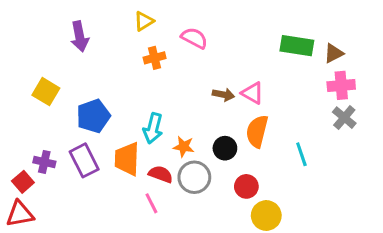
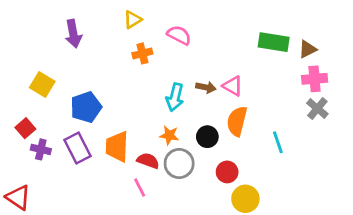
cyan arrow: (153, 128) -> (175, 97), moved
red square: (23, 182) -> (25, 128), moved
red triangle: (20, 214) -> (18, 197), turned 44

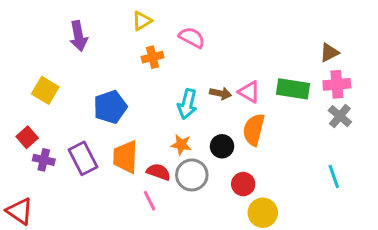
green rectangle: (274, 42) -> (293, 89), moved
blue pentagon: (86, 107) -> (110, 107), moved
cyan line: (278, 142) -> (334, 176), moved

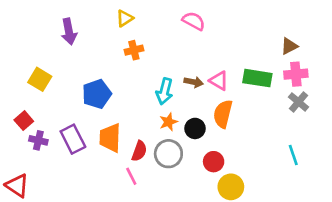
pink semicircle: (192, 38) -> (194, 21), moved
orange star: (181, 145) -> (168, 122), moved, turned -30
red semicircle: (159, 172) -> (139, 151), turned 90

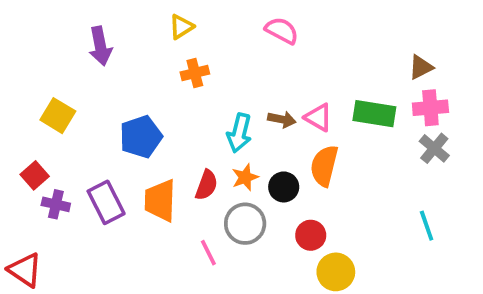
red semicircle: (139, 151) -> (206, 185), moved
pink line: (131, 176) -> (208, 253), moved

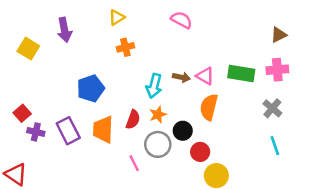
brown triangle: (421, 67) -> (279, 35), moved
yellow square: (58, 116) -> (28, 49), moved
gray cross: (434, 148) -> (272, 108), moved
black circle: (284, 187) -> (183, 131), moved

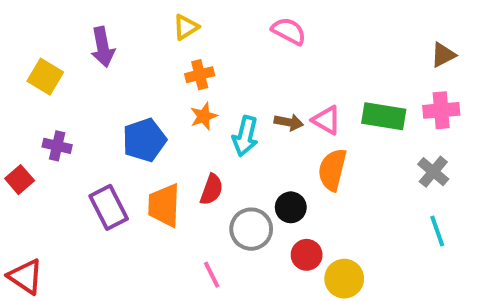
red square: (22, 113) -> (20, 180), moved
orange star: (158, 115) -> (204, 116), moved
purple cross: (36, 132) -> (57, 146), moved
red circle: (200, 152) -> (307, 255), moved
pink line: (134, 163) -> (212, 275), moved

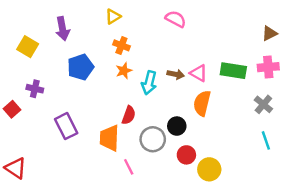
orange cross: (200, 75) -> (121, 45), turned 35
blue pentagon: (144, 140) -> (81, 67), moved
orange trapezoid: (164, 205) -> (109, 138), moved

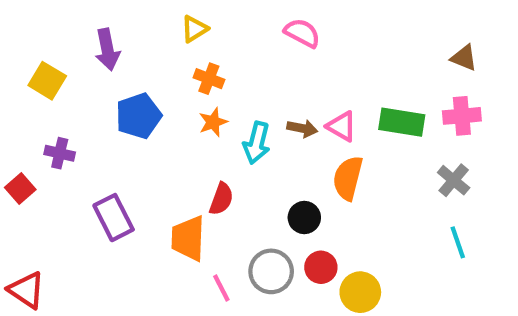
brown triangle: (269, 33) -> (464, 58), turned 49
gray circle: (153, 139) -> (271, 271), moved

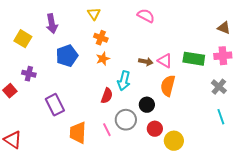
yellow triangle: (194, 29) -> (94, 14), turned -32
cyan arrow: (257, 143) -> (124, 81), moved
orange trapezoid: (188, 238) -> (78, 133), moved
gray circle: (271, 271) -> (126, 120), moved
pink line: (221, 288) -> (107, 130), moved

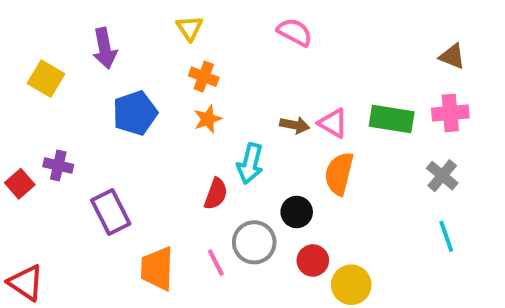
purple cross: (29, 74) -> (58, 166), moved

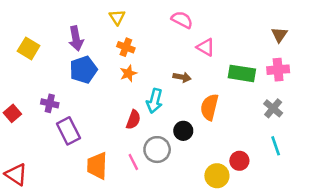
purple arrow: (105, 48) -> (76, 38), moved
brown triangle: (452, 56) -> (279, 35), turned 42
pink triangle: (333, 123) -> (206, 47), moved
purple cross: (58, 166) -> (50, 103), moved
red circle: (313, 260) -> (239, 161), moved

